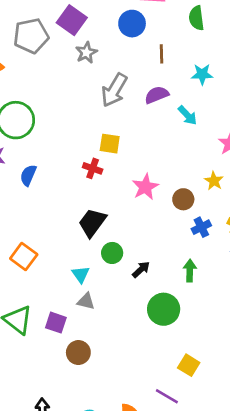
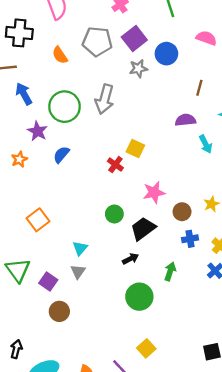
blue circle: (132, 24) -> (166, 54), moved
gray arrow: (114, 90) -> (105, 99), moved, turned -32
black trapezoid: (92, 223) -> (143, 229), moved
green circle: (112, 253) -> (114, 214), moved
gray triangle: (86, 301) -> (78, 271), turned 35

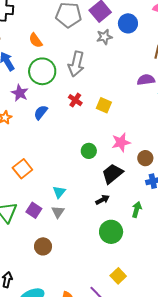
orange semicircle: (60, 55) -> (36, 40), moved
red cross: (115, 165) -> (75, 100), moved
green circle: (114, 214) -> (89, 151), moved
purple square: (48, 281) -> (34, 210), moved

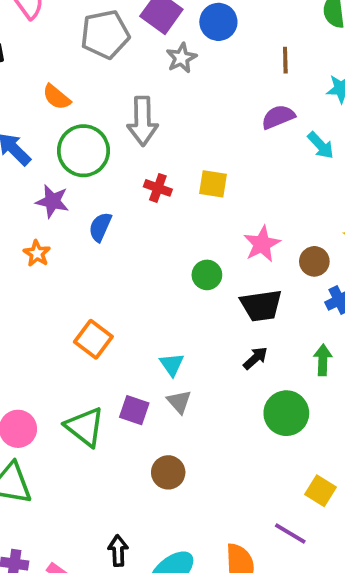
black trapezoid: (112, 174) -> (261, 305), turned -135

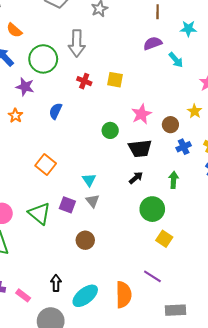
orange semicircle: (57, 97) -> (14, 30), moved
blue semicircle: (100, 227) -> (56, 111), moved
yellow square: (321, 491) -> (164, 239), moved

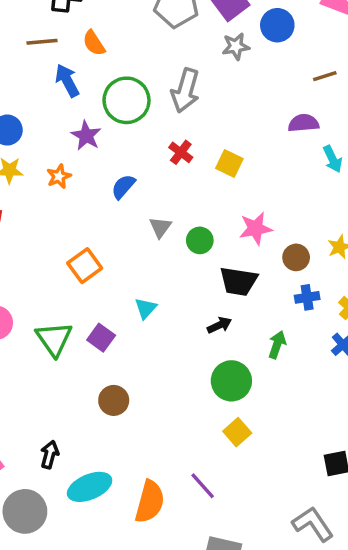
brown line: (158, 12) -> (325, 76), turned 56
gray triangle: (93, 201) -> (160, 227), moved

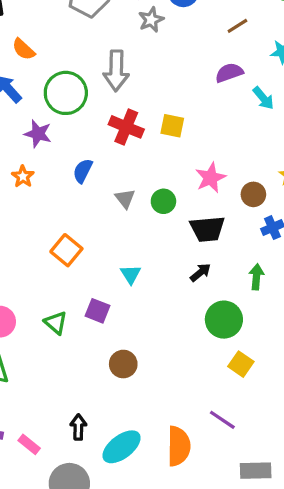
red cross: (181, 152) -> (126, 127), size x1.5
green triangle: (54, 339) -> (56, 323), size x0.7

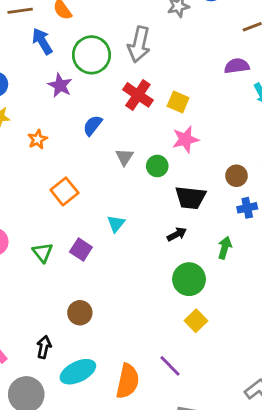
orange star: (23, 176) -> (38, 139), moved
pink star: (211, 178) -> (185, 139), moved
brown circle: (123, 364) -> (80, 313), moved

